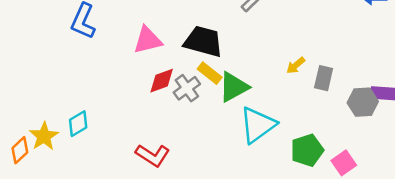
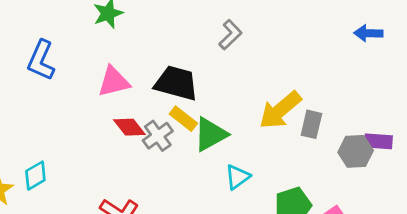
yellow arrow: (296, 65) -> (280, 110), size x2.0
red diamond: (162, 81) -> (129, 127), turned 72
cyan triangle: (258, 125) -> (237, 177), size x0.6

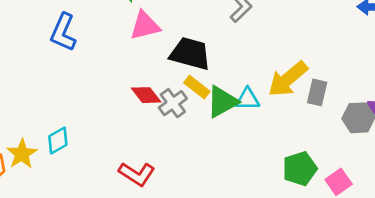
pink triangle: (114, 82) -> (145, 26), moved
cyan triangle: (237, 177) -> (248, 99), moved, turned 35

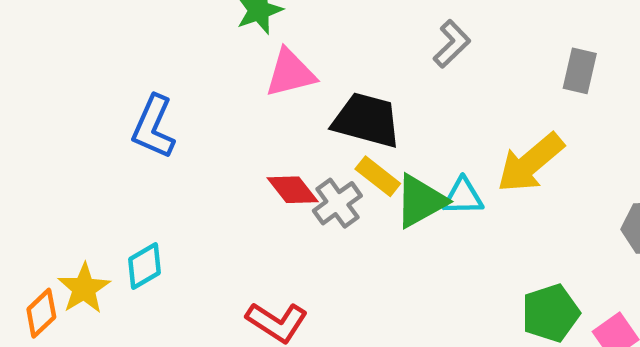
blue L-shape: (63, 32) -> (153, 127), moved
gray rectangle: (317, 92) -> (580, 71), moved

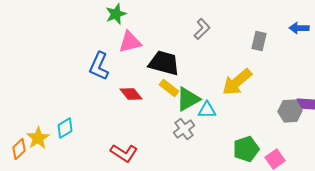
blue L-shape: (153, 127) -> (99, 66), moved
cyan triangle: (463, 196) -> (207, 110), moved
gray cross: (337, 203) -> (184, 129), moved

